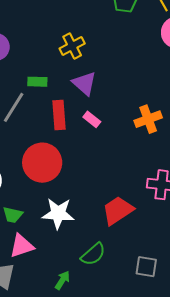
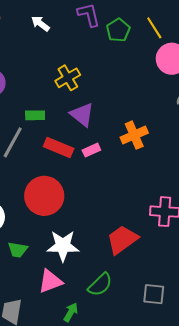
red rectangle: (59, 115) -> (59, 147), turned -60
pink rectangle: (92, 119) -> (91, 150), turned -60
orange cross: (148, 119) -> (134, 135), moved
pink triangle: (22, 246) -> (50, 281), moved

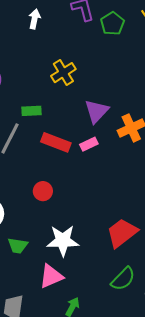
white arrow: (40, 23) -> (34, 19), turned 66
purple triangle: (82, 115) -> (97, 111), moved, turned 36
red circle: (44, 196) -> (43, 191), size x0.5
green semicircle: (100, 285) -> (123, 279), moved

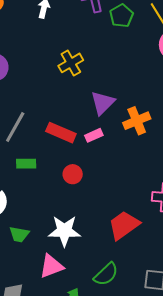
green rectangle: (32, 111) -> (26, 164), moved
red circle: (43, 191) -> (73, 174), moved
green semicircle: (123, 279) -> (106, 274), moved

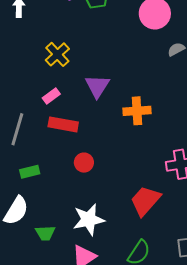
orange cross: (137, 121) -> (137, 111), moved, turned 32
pink rectangle: (94, 135) -> (51, 96), moved
green rectangle: (26, 164) -> (30, 172), moved

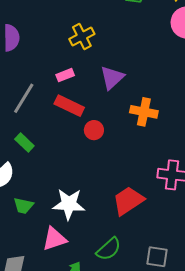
red circle: (84, 163) -> (94, 130), moved
green rectangle: (30, 172) -> (24, 142), turned 42

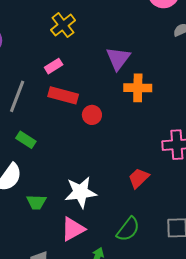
purple triangle: (112, 78) -> (118, 58), moved
red trapezoid: (128, 201) -> (139, 178), size x0.7

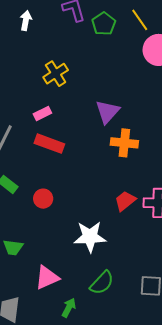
red circle: (92, 115) -> (43, 199), moved
red trapezoid: (139, 178) -> (125, 201), moved
white star: (81, 192) -> (90, 237), moved

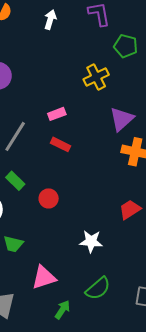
green pentagon: (104, 24) -> (126, 46), moved, turned -30
yellow cross: (56, 74) -> (96, 77), moved
red rectangle: (49, 144) -> (61, 144), size x0.7
white star: (90, 237) -> (91, 241), size x0.7

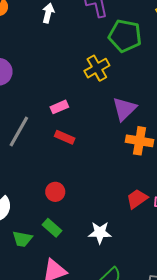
green pentagon: (126, 46) -> (125, 36), size x1.4
green rectangle: (15, 181) -> (52, 228), moved

